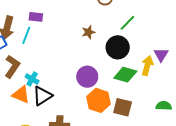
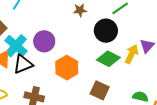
purple circle: (87, 77) -> (44, 41), moved
cyan cross: (32, 79) -> (16, 46), size x1.6
orange hexagon: (98, 100) -> (67, 68), moved

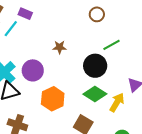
brown star: (80, 10) -> (60, 47), moved
yellow arrow: (132, 54) -> (117, 102), moved

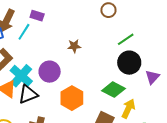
black circle: (95, 66) -> (129, 63), moved
yellow arrow: (117, 102) -> (128, 109), moved

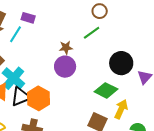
green line: (126, 39) -> (92, 33), moved
purple circle: (50, 72) -> (65, 67), moved
orange hexagon: (72, 98) -> (39, 98), moved

